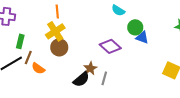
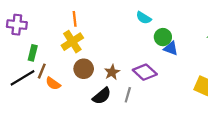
purple diamond: (110, 46) -> (145, 72), moved
brown circle: (59, 47) -> (84, 69), moved
brown star: (90, 68) -> (112, 72), moved

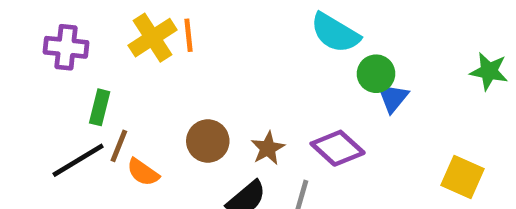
cyan semicircle: (144, 18) -> (335, 33), size x1.5
yellow cross: (72, 42) -> (153, 38), moved
blue triangle: (171, 48) -> (393, 98), turned 49

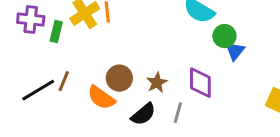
green rectangle: (100, 107) -> (56, 32), moved
purple diamond: (338, 148) -> (200, 83), turned 48
orange semicircle: (143, 172) -> (101, 98), moved, size x1.4

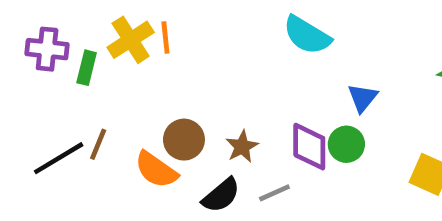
green circle: (224, 36) -> (346, 144), moved
gray line: (178, 113) -> (274, 193), turned 50

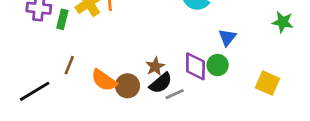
brown circle: (184, 140) -> (127, 86), moved
black line: (59, 158) -> (35, 91), moved
black semicircle: (221, 195) -> (161, 83), moved

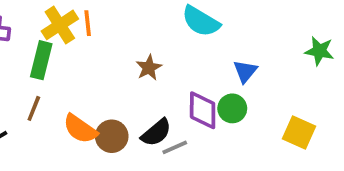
green rectangle: (62, 19) -> (41, 60), moved, size x1.4
brown star: (155, 66) -> (149, 68), moved

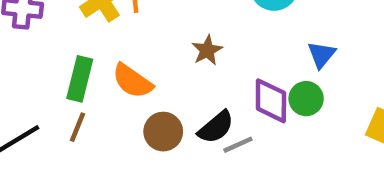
green rectangle: (41, 60) -> (80, 79), moved
brown line: (34, 108) -> (77, 127), moved
orange semicircle: (80, 129) -> (132, 81), moved

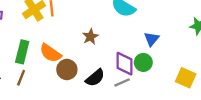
brown circle: (163, 132) -> (67, 70), moved
gray line: (238, 145) -> (122, 82), moved

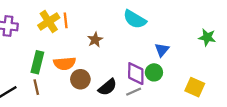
brown star: (90, 37) -> (95, 40), moved
orange semicircle: (50, 53) -> (65, 63), turned -40
brown line: (21, 78) -> (36, 87), turned -35

